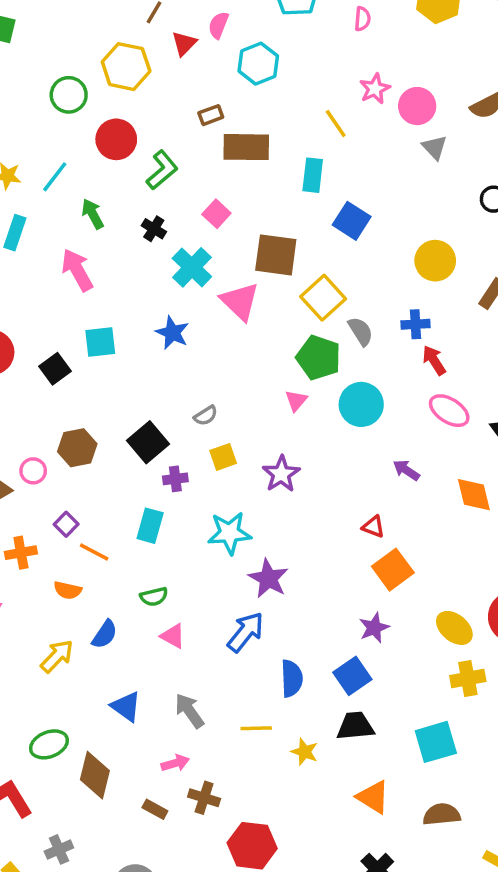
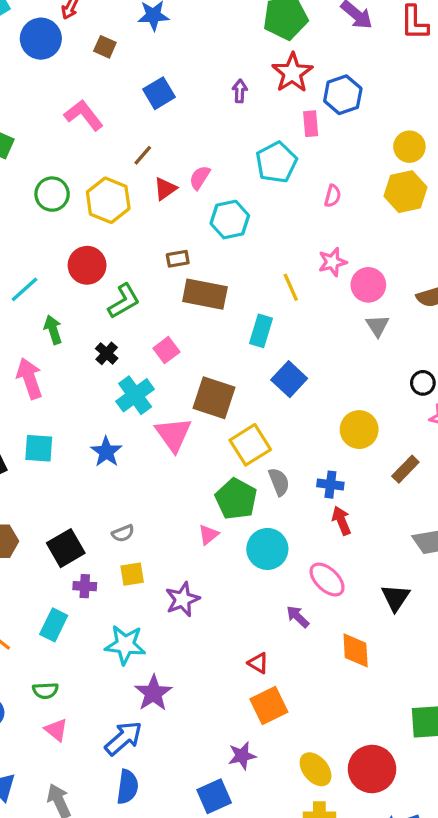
green circle: (69, 95) -> (52, 194), moved
pink ellipse: (449, 411) -> (327, 580), moved
blue semicircle: (292, 678) -> (127, 787), moved

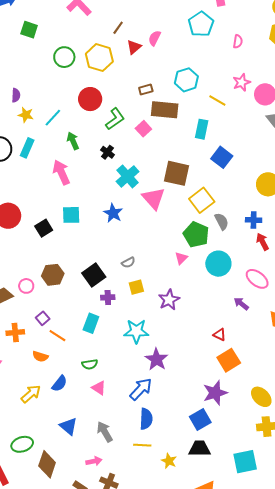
cyan hexagon: (230, 220) -> (186, 80), moved
yellow line: (291, 287) -> (217, 100), turned -30
pink square: (166, 350) -> (143, 129), moved
purple star: (242, 756) -> (215, 393), size x1.4

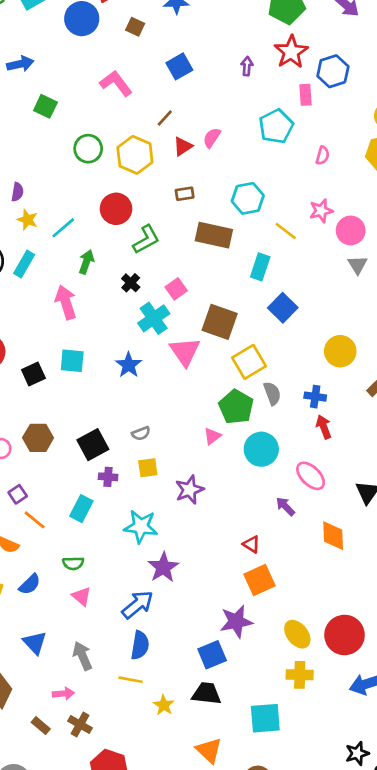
brown rectangle: (146, 90) -> (185, 194), moved
pink square: (143, 129) -> (176, 289), moved
green arrow: (73, 141) -> (86, 262), turned 36

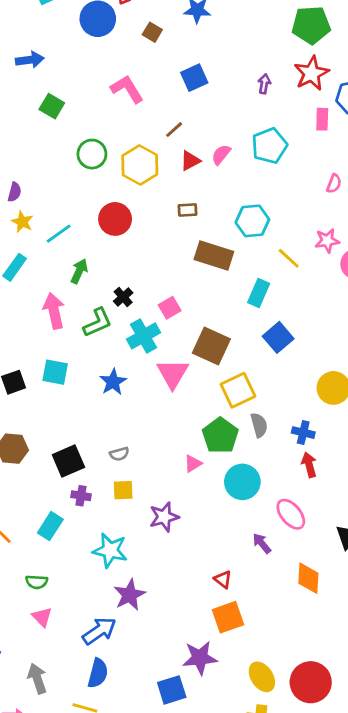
cyan pentagon: (276, 126) -> (269, 146), moved
green L-shape: (146, 239) -> (98, 322), moved

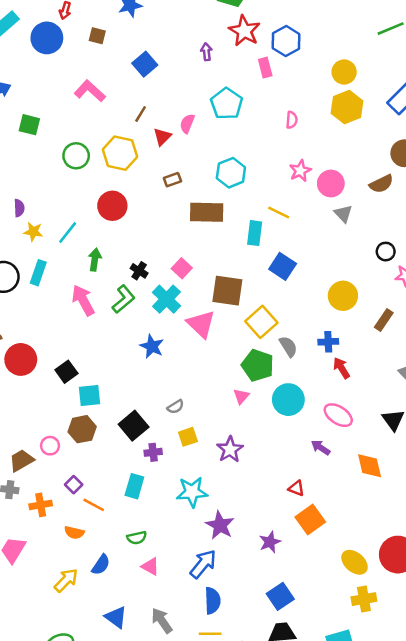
yellow line: (289, 258) -> (279, 212), moved
cyan square: (55, 372) -> (89, 395), moved
purple star: (200, 658) -> (270, 542), moved, size x0.7

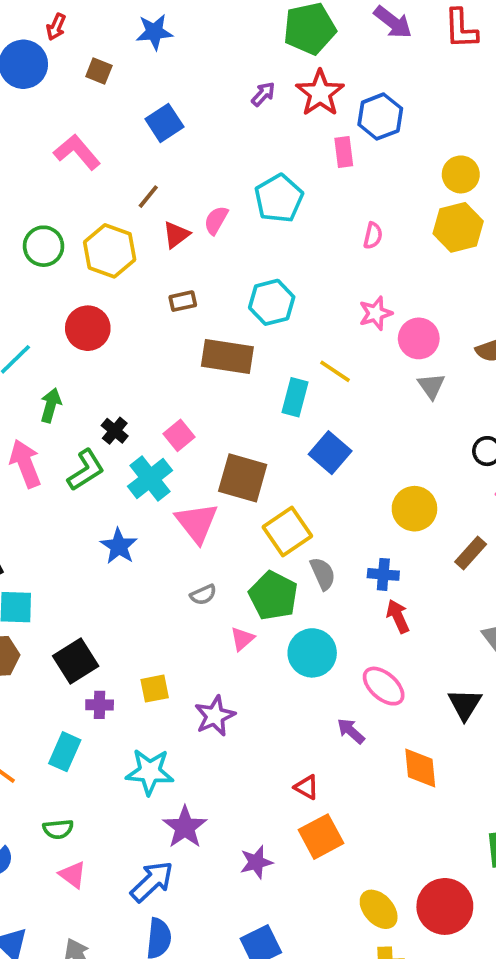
purple arrow: (206, 52) -> (263, 94), moved, turned 42
gray semicircle: (175, 407) -> (203, 595), moved

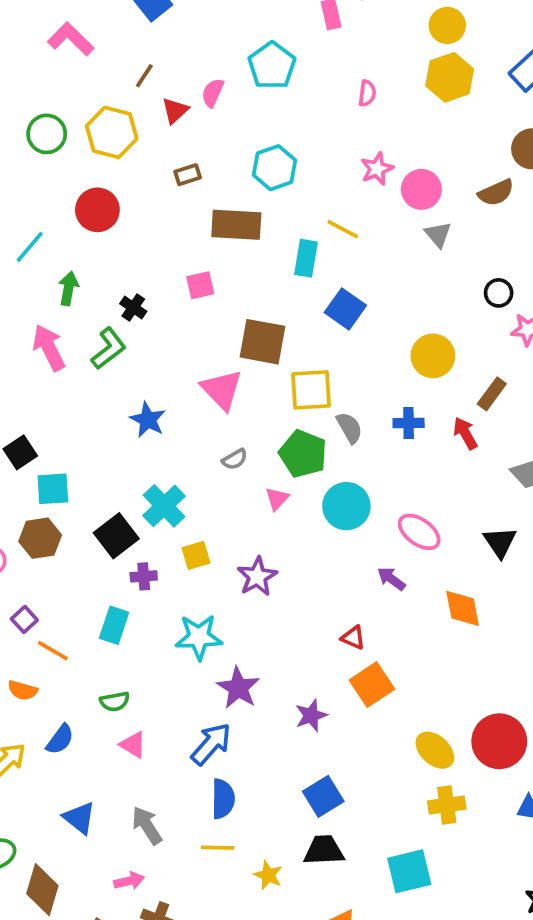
pink square: (179, 435) -> (200, 285), moved, turned 32
cyan cross: (150, 478) -> (164, 506), moved
yellow square: (287, 531) -> (311, 390), turned 36
red arrow: (398, 616) -> (465, 433), moved

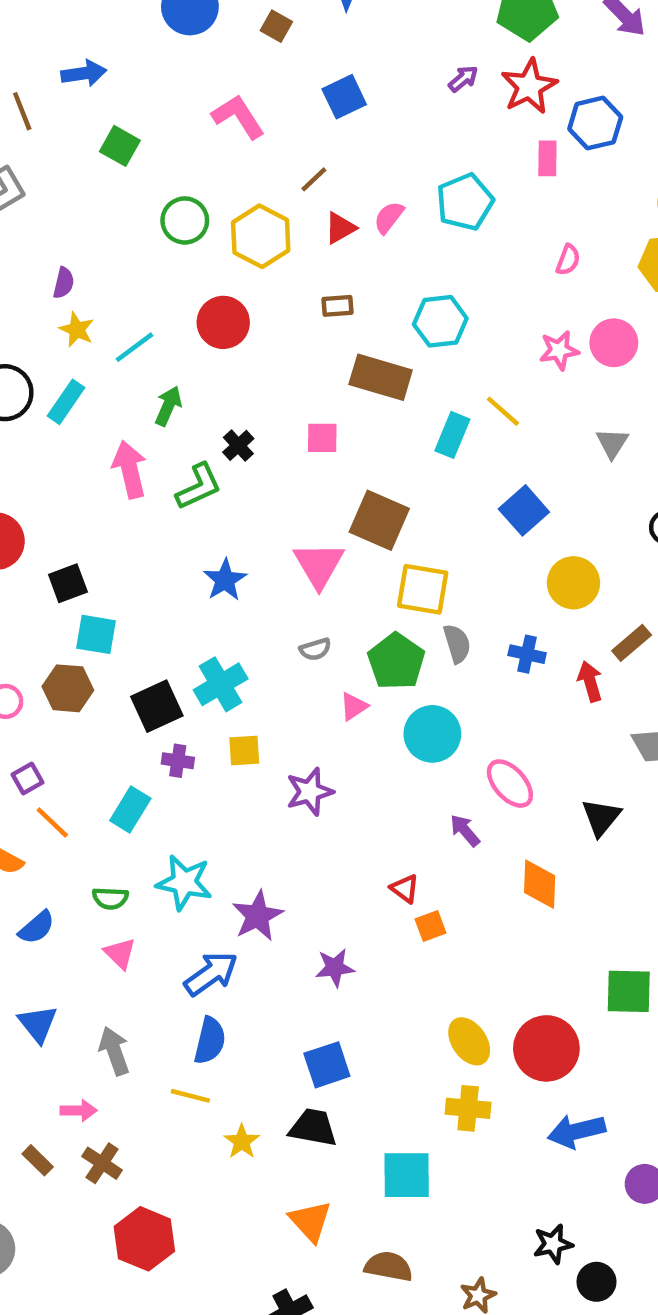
pink circle: (421, 189) -> (614, 343), moved
blue square: (345, 309) -> (524, 510), moved
cyan star: (199, 637) -> (184, 882), moved
orange square: (372, 685) -> (430, 926), moved, size x0.6

